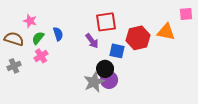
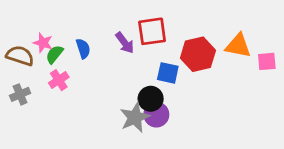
pink square: (186, 14) -> (267, 61), moved
pink star: (30, 21) -> (43, 43), moved
purple arrow: (92, 41) -> (125, 43), moved

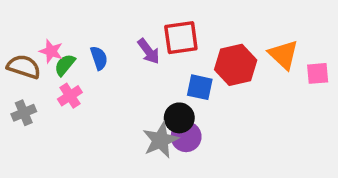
orange triangle: (238, 46) -> (283, 55), turned 32

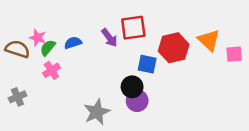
blue semicircle: (99, 58) -> (73, 43), turned -90
gray cross: (24, 113) -> (17, 97), moved
gray star: (160, 140) -> (97, 112), moved

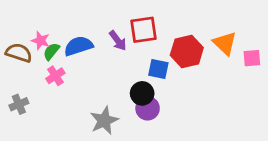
blue semicircle: (73, 43) -> (78, 46), size x1.5

